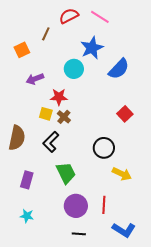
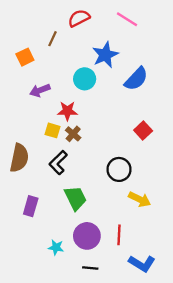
pink line: (100, 17) -> (127, 19), moved
cyan star: (27, 216) -> (56, 247), moved

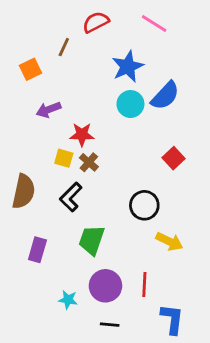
cyan circle: (85, 79) -> (130, 104), moved
green trapezoid: (75, 198) -> (92, 240), turned -135
blue L-shape: (142, 263) -> (172, 319), turned -115

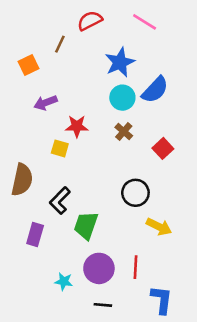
brown cross: (89, 162) -> (124, 131), moved
black L-shape: (71, 197) -> (60, 201), moved

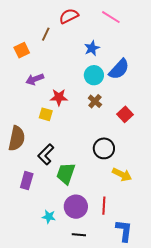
blue star: (120, 62) -> (92, 48), size x0.7

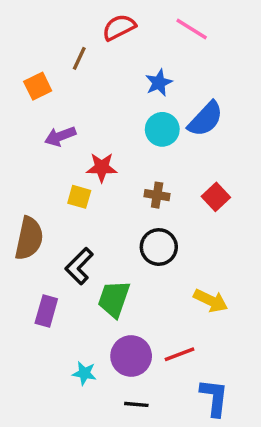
brown cross: (95, 101) -> (157, 195), moved, turned -32
black circle: (104, 148) -> (159, 247), moved
red line: (104, 206) -> (180, 354), turned 66

